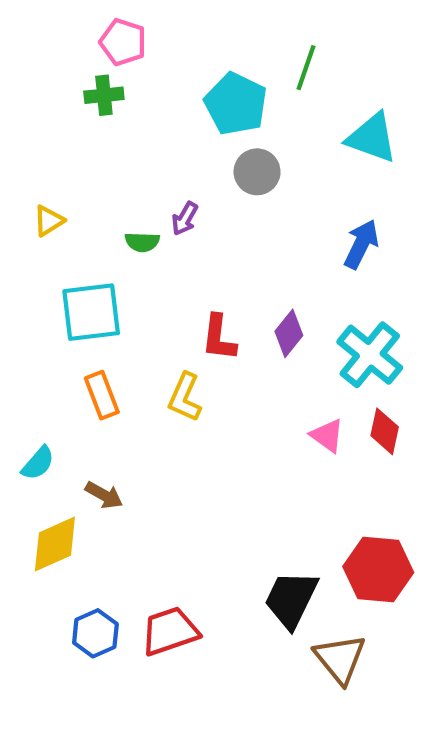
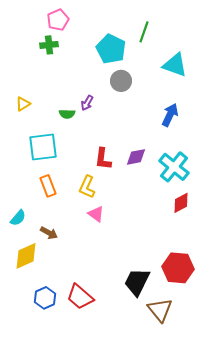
pink pentagon: (123, 42) -> (58, 20), turned 30
purple diamond: (289, 333) -> (136, 157), turned 40
red diamond: (385, 431) -> (181, 203), turned 50
pink triangle: (327, 436) -> (96, 214), moved
red trapezoid: (170, 631) -> (80, 297), turned -120

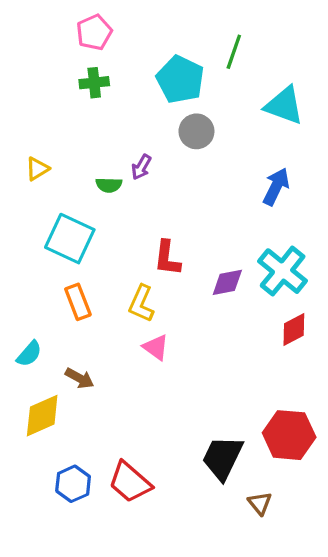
green cross: (49, 45) -> (94, 83), moved
cyan square: (43, 147) -> (70, 239), turned 32
purple diamond: (136, 157) -> (227, 282), moved
brown triangle: (160, 310) -> (260, 503), size x0.6

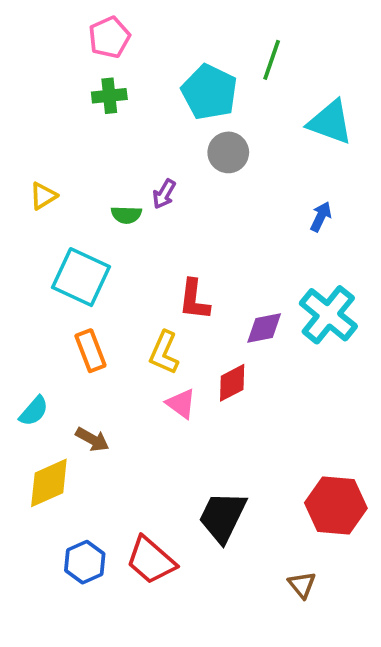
blue arrow: (276, 187) -> (321, 217), size x0.7
red diamond: (294, 329) -> (232, 383), moved
black trapezoid: (222, 458) -> (223, 517), moved

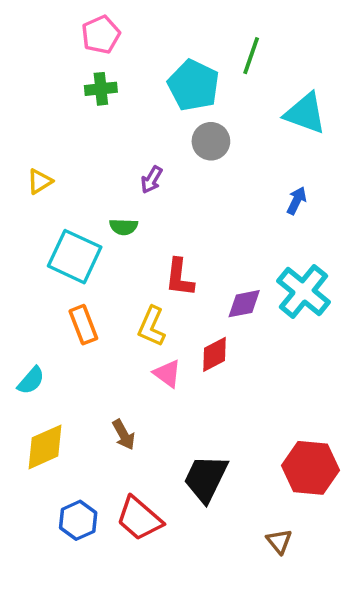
green semicircle: (126, 215) -> (124, 227), moved
brown arrow: (92, 439) -> (124, 435), moved, turned 32

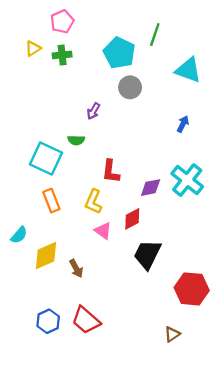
yellow triangle: (40, 181) -> (33, 49), moved
yellow diamond: (45, 447) -> (46, 256), moved
black trapezoid: (206, 478) -> (147, 254), moved
brown triangle: (279, 541) -> (172, 334), turned 35

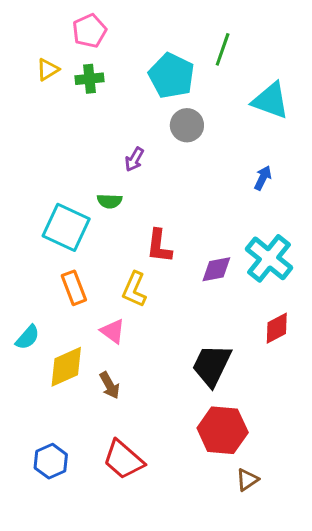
red diamond: (132, 219) -> (277, 328), moved
pink triangle: (103, 231) -> (113, 331), moved
red hexagon: (192, 289) -> (223, 430), moved
blue hexagon: (48, 321) -> (51, 461), moved

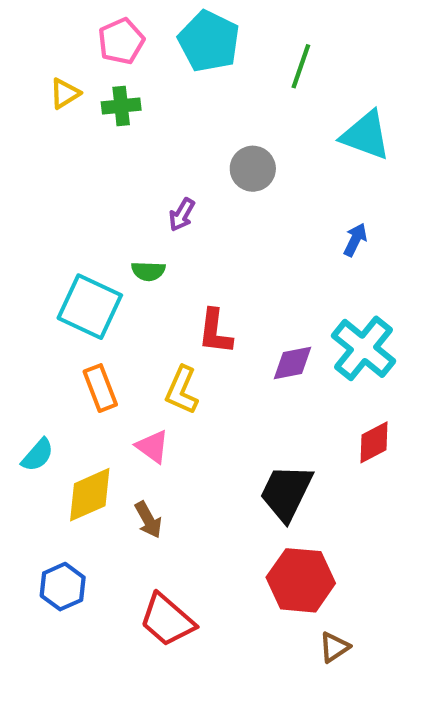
cyan pentagon: (171, 76) -> (209, 41), moved
blue hexagon: (51, 461) -> (63, 587), moved

